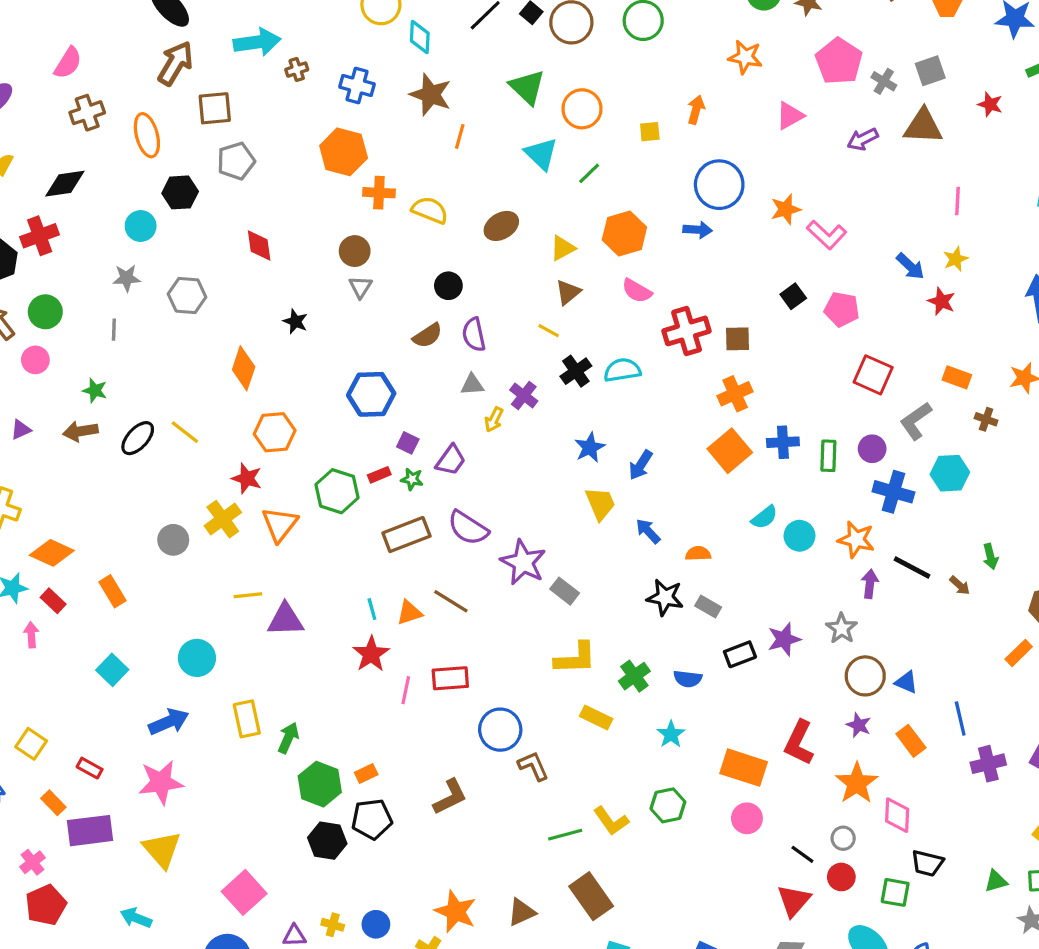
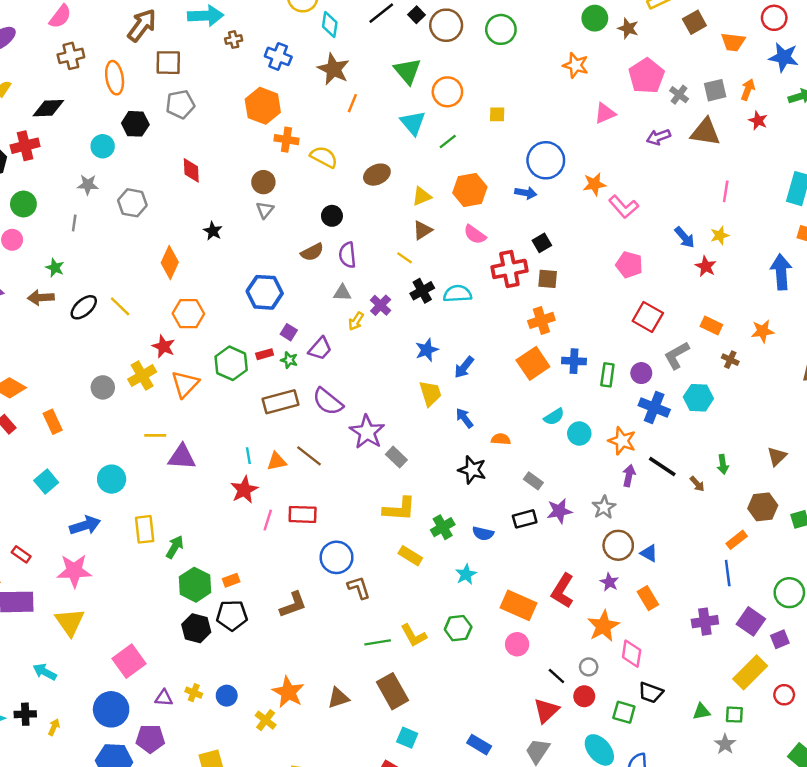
orange arrow: (696, 110) -> (748, 90), moved
black square: (793, 296) -> (542, 243), moved
gray rectangle: (708, 606) -> (533, 481), moved
blue line: (960, 718) -> (728, 573), moved

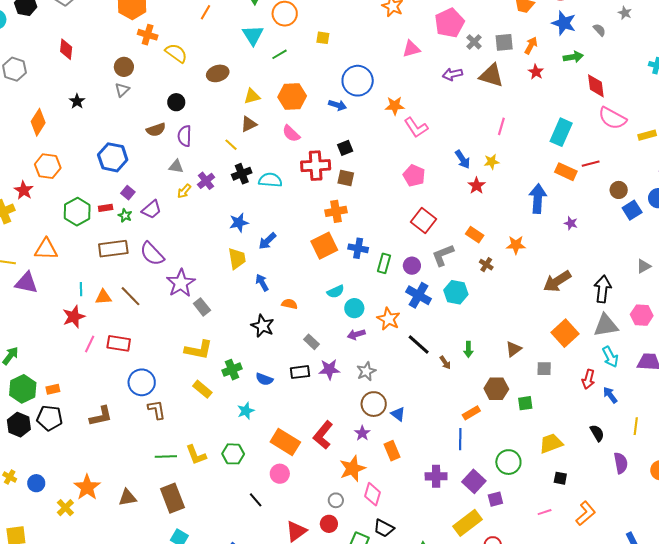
orange triangle: (185, 384) -> (46, 249), moved, turned 40
purple arrow: (629, 476) -> (356, 334), moved, turned -126
black line: (556, 676) -> (256, 500), moved

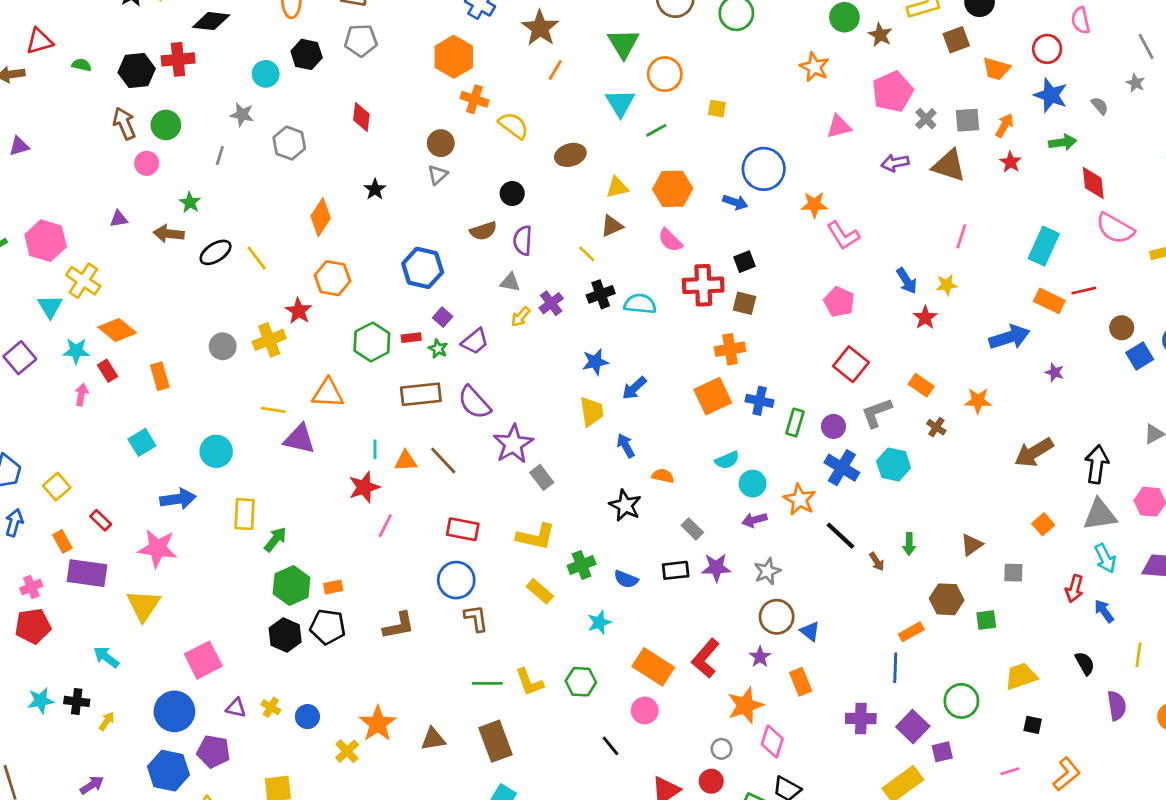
blue arrow: (538, 199) -> (1009, 337), turned 68
orange square: (565, 333) -> (1043, 524), size x0.6
red rectangle: (119, 343) -> (463, 529), moved

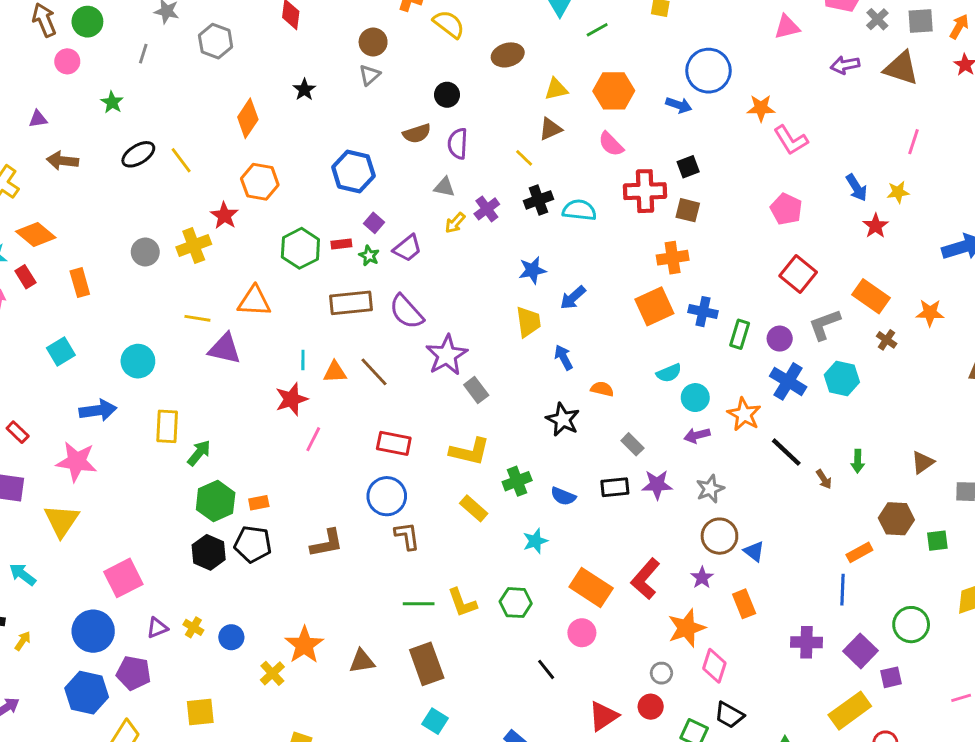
brown arrow: (169, 234) -> (62, 161), moved
orange rectangle: (921, 385) -> (871, 296), size x1.4
purple triangle: (236, 708) -> (157, 628), turned -35

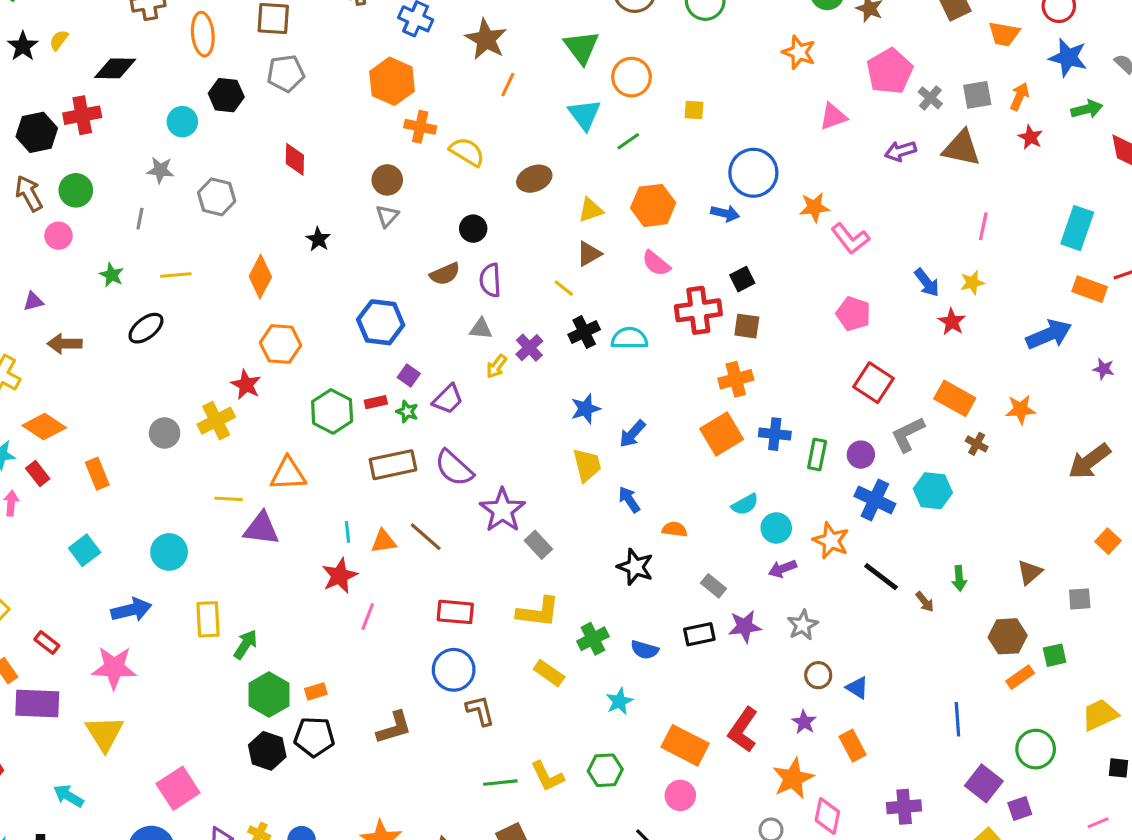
yellow line: (181, 160) -> (176, 275), moved, turned -52
brown circle: (719, 536) -> (818, 675), size x0.7
orange rectangle: (859, 552) -> (1020, 677), moved
purple cross: (806, 642) -> (904, 807), moved

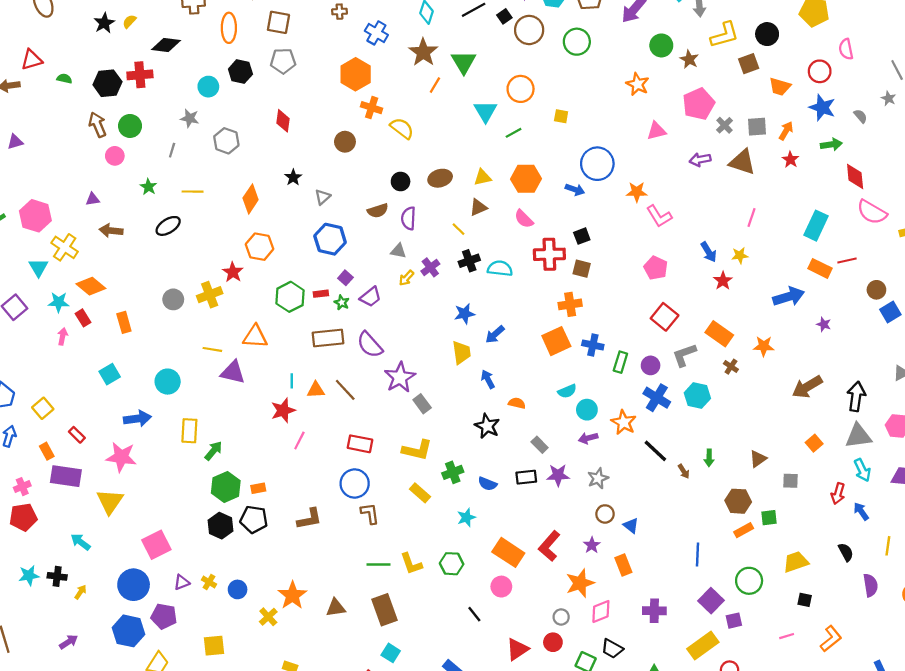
green triangle: (581, 47) -> (464, 62), moved
brown ellipse: (534, 179) -> (440, 178), moved
gray triangle: (387, 216) -> (323, 197), moved
pink diamond: (827, 816) -> (601, 612), turned 50

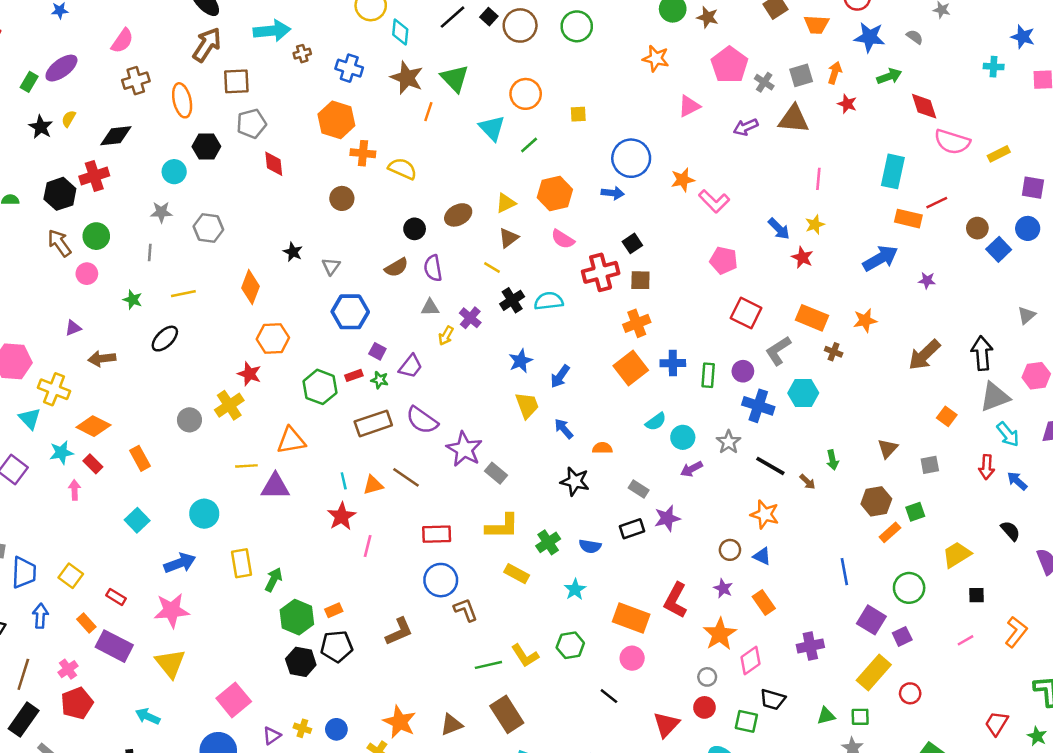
red diamond: (283, 121) -> (274, 164), moved
orange star: (624, 422) -> (765, 514), moved
purple rectangle: (66, 476) -> (114, 646), turned 32
gray star: (598, 478) -> (729, 442), moved

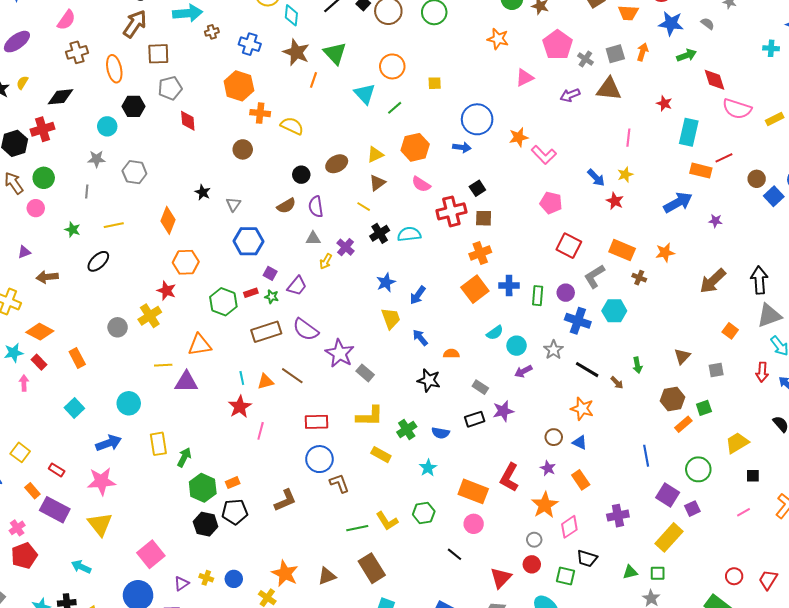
red star: (847, 104) -> (664, 103), moved
red circle: (910, 693) -> (734, 576), moved

